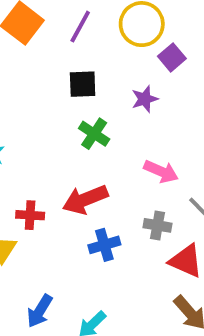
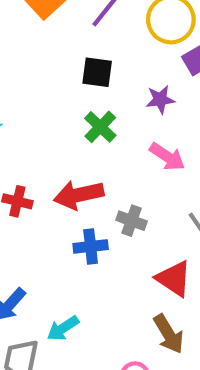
pink arrow: (161, 171) -> (167, 157), moved
gray cross: (157, 225) -> (132, 221), moved

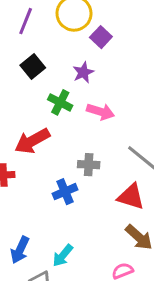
black square: (97, 72) -> (33, 66), turned -30
green cross: (100, 127) -> (60, 102), moved
red arrow: (79, 195) -> (32, 141), moved

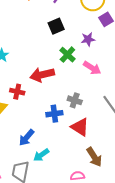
red triangle: (131, 197) -> (80, 127), moved
blue arrow: (20, 250) -> (27, 138), moved

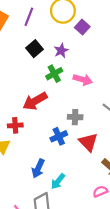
purple star: (88, 39) -> (61, 51), moved
green cross: (67, 55) -> (54, 74), turned 35
red triangle: (80, 127) -> (88, 142), turned 30

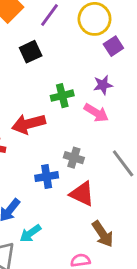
black square: (35, 49) -> (31, 52), moved
purple star: (61, 51) -> (103, 85), moved
red triangle: (88, 142) -> (82, 194), turned -36

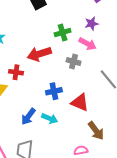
gray cross: (74, 158) -> (74, 61), moved
cyan arrow: (30, 233) -> (50, 118), moved, turned -119

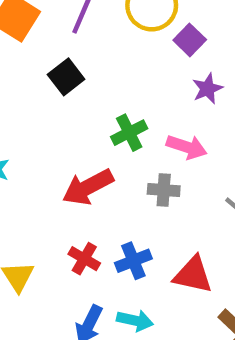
purple star: (91, 24) -> (207, 89), moved
red cross: (16, 72) -> (84, 259), moved, turned 32

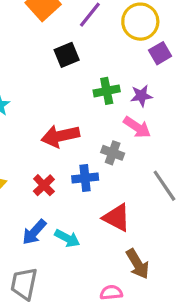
purple star: (207, 89) -> (141, 96), moved
green cross: (129, 133) -> (107, 91), moved
blue cross: (133, 261) -> (85, 178), moved

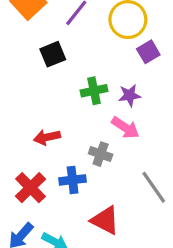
red arrow: (60, 136) -> (47, 137), size x0.7
red cross: (44, 185) -> (30, 188), size x1.4

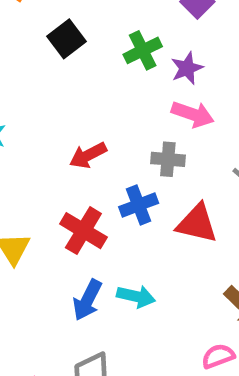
green cross: (94, 91) -> (143, 50), moved
red triangle: (105, 220) -> (197, 223), moved

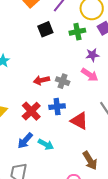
green cross: (143, 50) -> (77, 32), moved
gray cross: (168, 159) -> (63, 81), moved

